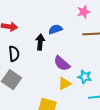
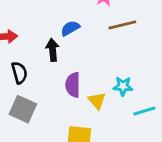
purple semicircle: (62, 63) -> (73, 85), moved, turned 60
yellow triangle: (65, 83) -> (97, 101), turned -32

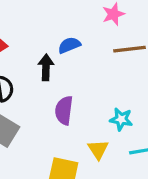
yellow triangle: (97, 101) -> (98, 149), moved

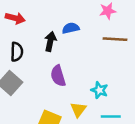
purple semicircle: (64, 110) -> (58, 76), turned -35

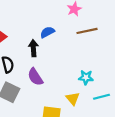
purple semicircle: (58, 76) -> (35, 77), moved

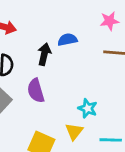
cyan star: (86, 77) -> (88, 108), moved

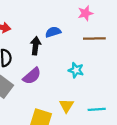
purple semicircle: (36, 91) -> (32, 76), turned -108
cyan star: (88, 108) -> (76, 70), moved

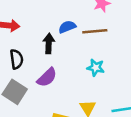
brown line: (94, 38) -> (95, 31), moved

